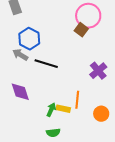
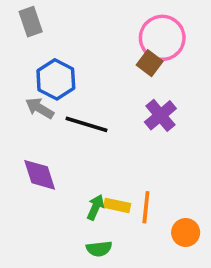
purple cross: (98, 71) -> (160, 115), moved
orange line: (77, 100) -> (146, 207), moved
orange circle: (101, 114) -> (186, 232), moved

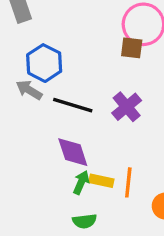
brown square: (150, 63) -> (132, 48), turned -30
purple cross: (160, 115) -> (127, 107), moved
purple diamond: (40, 175) -> (73, 152), moved

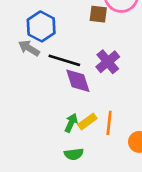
brown square: (132, 48) -> (98, 14), moved
purple diamond: (73, 152) -> (78, 81), moved
yellow rectangle: (101, 181) -> (87, 122), turned -48

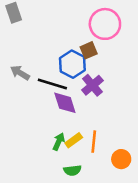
brown square: (98, 14) -> (89, 50), moved, turned -30
blue hexagon: (41, 26) -> (72, 64), moved
green semicircle: (74, 154) -> (72, 170), moved

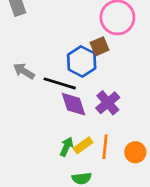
purple cross: (92, 85) -> (108, 103), moved
orange circle: (121, 159) -> (135, 152), moved

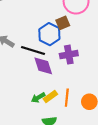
purple cross: (108, 103) -> (69, 55), moved, turned 30
green arrow: (67, 147) -> (38, 98), turned -144

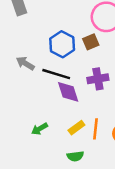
blue hexagon: (49, 34) -> (62, 44), moved
green arrow: (38, 98) -> (40, 129), moved

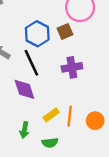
black line: (56, 74) -> (31, 63), turned 48
purple diamond: (68, 92) -> (24, 89), moved
green arrow: (40, 129) -> (24, 130), moved, turned -49

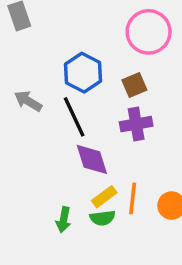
brown square: (65, 31) -> (134, 85), moved
purple diamond: (24, 89) -> (92, 159), moved
green semicircle: (50, 143) -> (102, 218), moved

